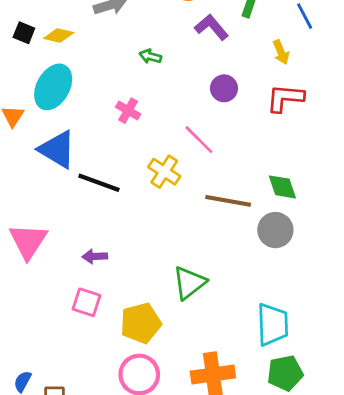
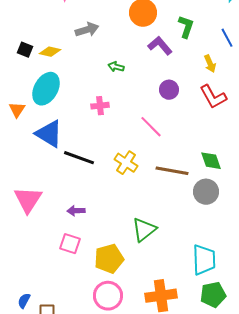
red L-shape: (285, 98) -> (213, 97), turned -124
pink cross: (128, 111) -> (100, 106), turned -36
yellow cross: (164, 172) -> (126, 163), moved

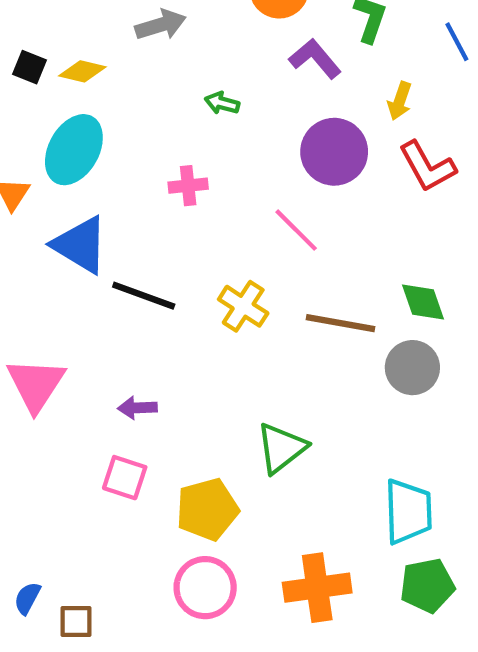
yellow arrow: (210, 64) -> (400, 101), moved, turned 42
purple circle: (169, 90) -> (334, 152), size x1.6

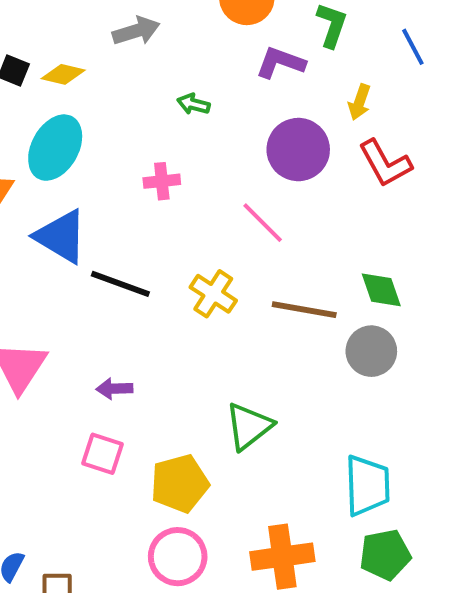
purple L-shape: (315, 59) -> (280, 63), turned -30

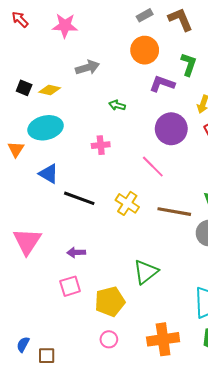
cyan ellipse: (55, 148) -> (46, 128), turned 48
blue triangle: (61, 236) -> (49, 174), size x0.7
pink square: (103, 454) -> (70, 286), turned -35
pink circle: (178, 557) -> (109, 339), size x0.6

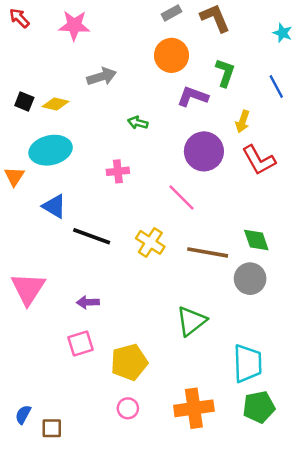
green triangle: (146, 272) -> (191, 321), moved

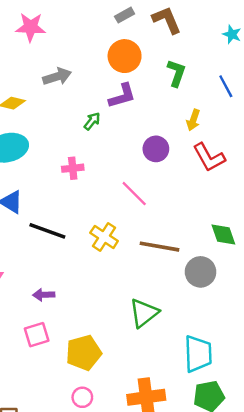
purple L-shape: (193, 97) -> (122, 96), moved, turned 144
green arrow: (138, 123) -> (92, 121), turned 114
purple circle: (204, 151) -> (156, 149), size x0.7
green diamond: (256, 240) -> (223, 235), moved

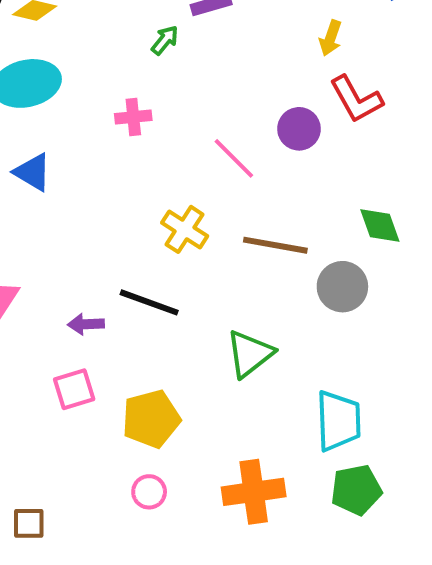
purple circle: (156, 149) -> (299, 129), moved
black line: (47, 231) -> (149, 302), moved

